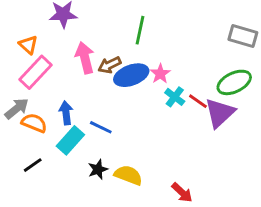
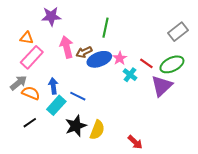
gray rectangle: (243, 36) -> (178, 32), turned -54
orange triangle: (28, 45) -> (27, 38), turned -32
red line: (198, 101) -> (146, 63), moved
black star: (98, 169) -> (76, 126), size x1.5
yellow semicircle: (128, 175) -> (97, 130), turned 90

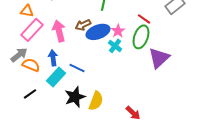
pink arrow: (67, 47) -> (59, 31), moved
red line: (146, 63) -> (144, 19), moved
green ellipse: (172, 64) -> (141, 37), moved, turned -45
cyan cross: (130, 75) -> (115, 46), moved

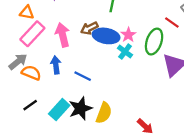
red line: (144, 19) -> (172, 23), moved
blue ellipse: (98, 32) -> (106, 36), turned 30
cyan rectangle: (56, 77) -> (59, 110), moved

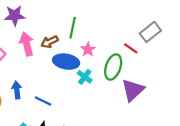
brown arrow: (89, 28) -> (50, 42), moved
pink arrow: (63, 35) -> (27, 44), moved
pink star: (128, 35) -> (88, 49), moved

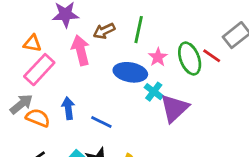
brown arrow: (50, 42) -> (104, 31), moved
green ellipse: (113, 67) -> (190, 59), moved, turned -40
purple triangle: (133, 90) -> (174, 108), moved

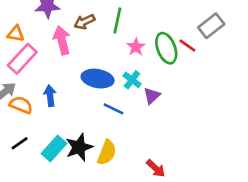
blue ellipse: (130, 72) -> (98, 79), moved
purple triangle: (174, 108) -> (152, 96), size x0.6
blue line: (101, 122) -> (113, 109), moved

